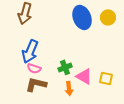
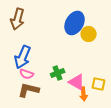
blue ellipse: (82, 17) -> (75, 23), turned 50
yellow circle: (108, 17) -> (89, 34), moved
orange arrow: (69, 88) -> (84, 94), moved

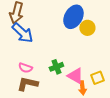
blue arrow: (23, 57) -> (22, 33), moved, turned -70
yellow square: (99, 84) -> (97, 78), turned -32

